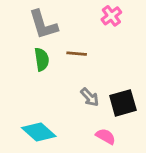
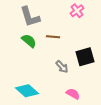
green semicircle: (42, 59) -> (29, 41), turned -42
black square: (123, 103) -> (85, 57), moved

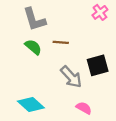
pink cross: (77, 11) -> (100, 12), moved
gray arrow: (62, 67) -> (71, 77), size x1.5

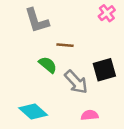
green semicircle: (33, 47) -> (48, 65), moved
pink semicircle: (84, 108) -> (90, 115), turned -35

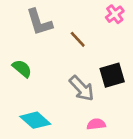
brown line: (65, 45) -> (78, 39), moved, turned 42
green semicircle: (48, 65) -> (22, 68), moved

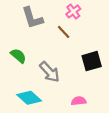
pink cross: (115, 14) -> (73, 11), moved
gray arrow: (82, 88) -> (50, 72), moved

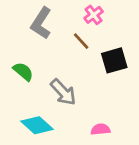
gray L-shape: (32, 18) -> (41, 23), turned 50
black square: (92, 61) -> (114, 60), moved

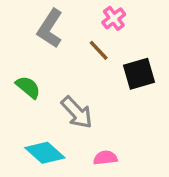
pink semicircle: (100, 129) -> (105, 158), moved

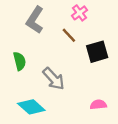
green semicircle: (28, 87) -> (20, 61), turned 36
pink semicircle: (105, 158) -> (98, 105), moved

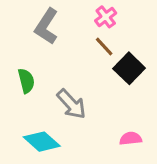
brown line: (69, 35) -> (104, 47), moved
black square: (97, 52) -> (129, 68), turned -30

